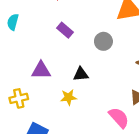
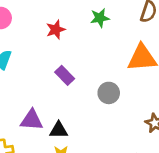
black triangle: (81, 74) -> (59, 130), moved

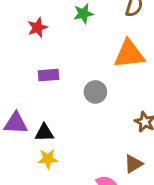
purple rectangle: (65, 75) -> (49, 75), turned -48

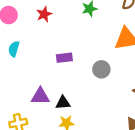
red star: (37, 28) -> (44, 14), moved

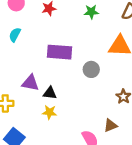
purple rectangle: (64, 58) -> (59, 52), size x1.6

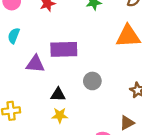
gray circle: (91, 69) -> (92, 81), moved
purple triangle: (30, 83) -> (35, 64), moved

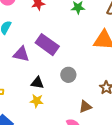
purple rectangle: (64, 49) -> (47, 45), turned 30
brown triangle: (127, 123) -> (85, 107), moved

